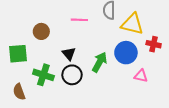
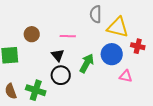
pink line: (79, 20) -> (68, 36), moved
green cross: (43, 75) -> (36, 90), moved

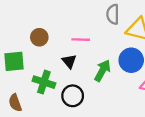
black circle: (61, 75) -> (73, 96), moved
green cross: (36, 90) -> (44, 82), moved

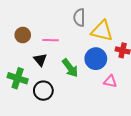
brown circle: (39, 37) -> (23, 35), moved
green arrow: (102, 71) -> (70, 68), turned 114

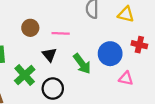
yellow triangle: (102, 31) -> (126, 14), moved, size x0.7
green cross: (18, 78) -> (25, 75), turned 30

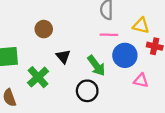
yellow triangle: (126, 14) -> (141, 26), moved
pink line: (61, 33) -> (109, 35), moved
black circle: (53, 89) -> (87, 91), moved

